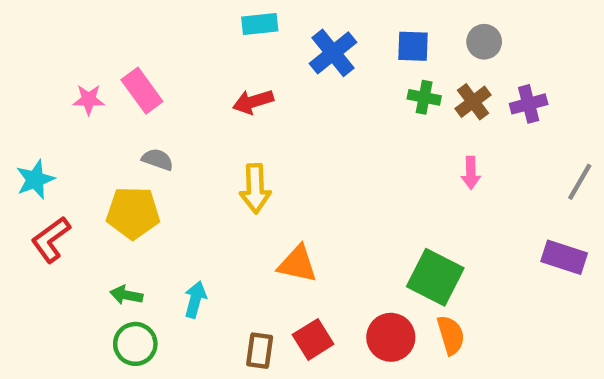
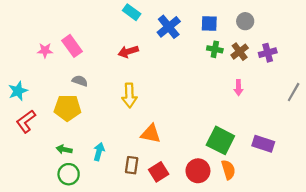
cyan rectangle: (260, 24) -> (132, 12), turned 42
purple rectangle: (564, 257) -> (263, 144), moved
brown rectangle: (260, 351) -> (132, 165), moved

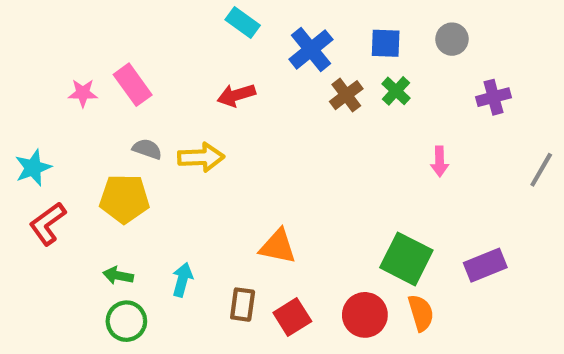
green cross: (215, 49) -> (396, 91), turned 32
brown cross: (240, 52) -> (346, 95), moved
yellow arrow: (129, 95) -> (201, 157), moved, turned -90
purple rectangle: (263, 144) -> (485, 265), turned -40

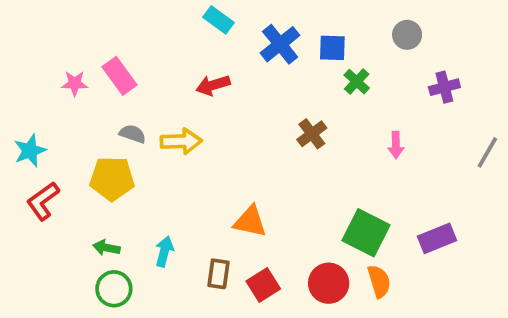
blue square: (386, 43) -> (332, 48), moved
brown cross: (346, 95) -> (312, 134), moved

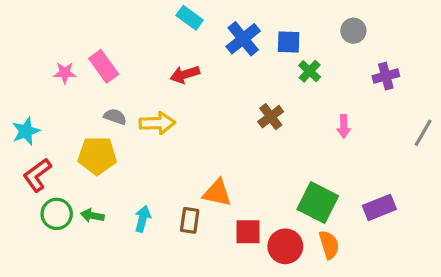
brown rectangle: (218, 274) -> (190, 220), moved
red square: (263, 285) -> (248, 232), moved, turned 32
green circle: (114, 289) -> (57, 214), moved

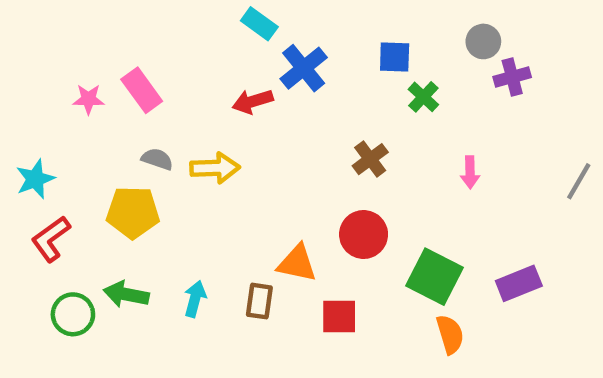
blue cross: (243, 39) -> (304, 68), moved
purple cross: (386, 76) -> (512, 77), moved
green circle: (57, 214) -> (73, 314), moved
green arrow: (92, 216) -> (126, 294), size x1.4
red circle: (285, 246) -> (364, 234), moved

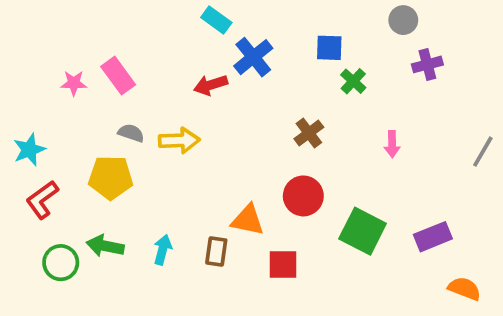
gray circle: (483, 41) -> (403, 20), moved
orange semicircle: (450, 334) -> (464, 289), moved, turned -52

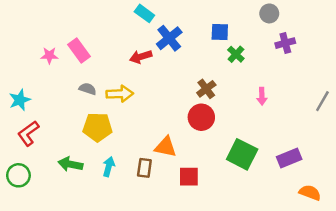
yellow pentagon: (111, 177) -> (98, 127), moved
red circle: (303, 196) -> (201, 117), moved
green circle: (61, 263) -> (18, 175), moved

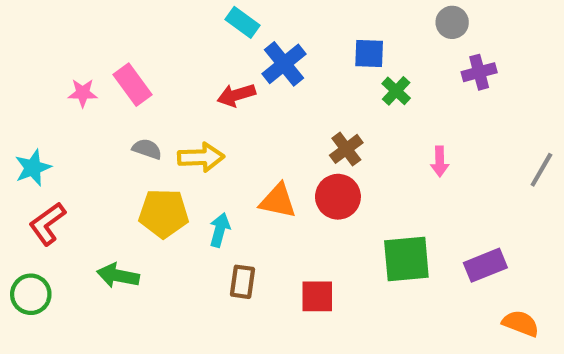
orange triangle: (165, 147) -> (278, 201), moved
green square: (242, 154) -> (406, 259), turned -32
cyan arrow: (109, 167) -> (220, 230), moved

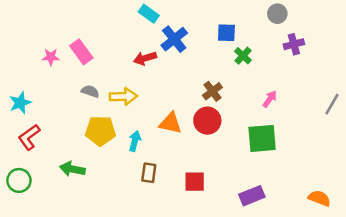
pink arrow: (440, 161) -> (270, 99), turned -144
green square: (406, 259) -> (262, 138), moved
purple rectangle: (485, 265) -> (252, 196), moved

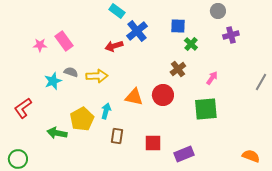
brown cross: (212, 91) -> (178, 69), moved
cyan star: (20, 103) -> (53, 81), moved
yellow pentagon: (100, 131) -> (82, 119), moved, turned -30
green circle: (19, 180) -> (18, 159), moved
purple rectangle: (252, 196) -> (184, 154), moved

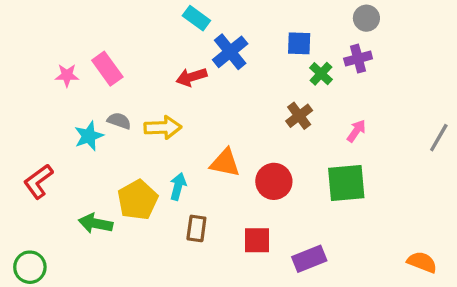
purple cross: (231, 35) -> (358, 59), moved
red circle: (163, 95) -> (274, 181), moved

